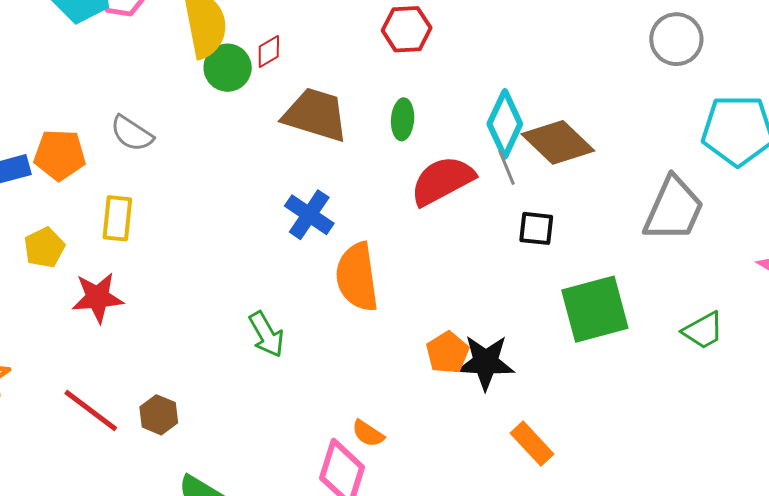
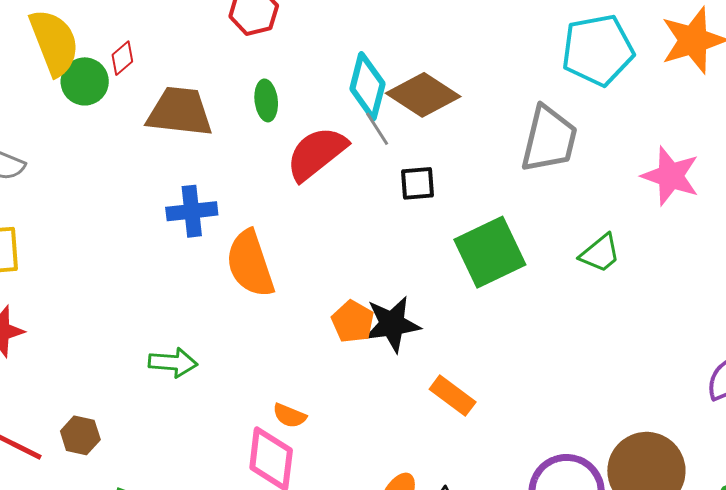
blue cross: (309, 215) -> (192, 211), turned -30
green arrow: (266, 334) -> (173, 363), moved, turned -45

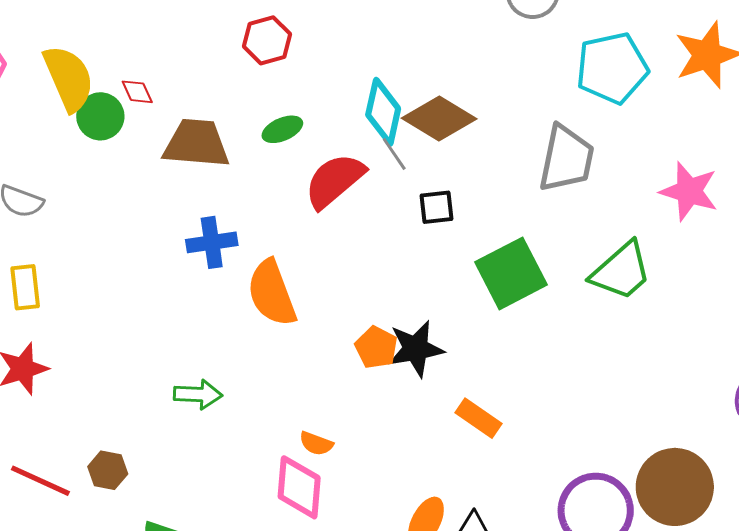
red diamond: (122, 58) -> (137, 92), turned -72
green ellipse: (266, 100) -> (282, 129), turned 75
green trapezoid: (600, 253) -> (621, 271), size x1.5

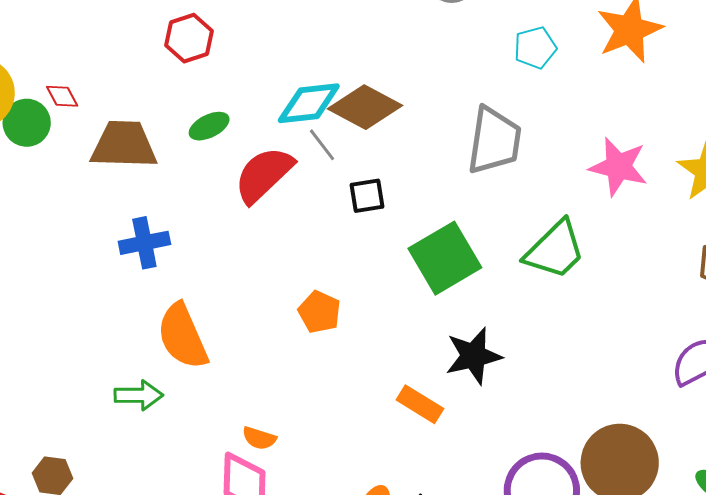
cyan pentagon: (612, 68) -> (535, 48), size x0.6
cyan diamond: (383, 112) -> (309, 103), turned 74
orange semicircle: (272, 293) -> (183, 336), moved
orange pentagon: (376, 347) -> (319, 312), moved
black star: (416, 349) -> (474, 356), moved

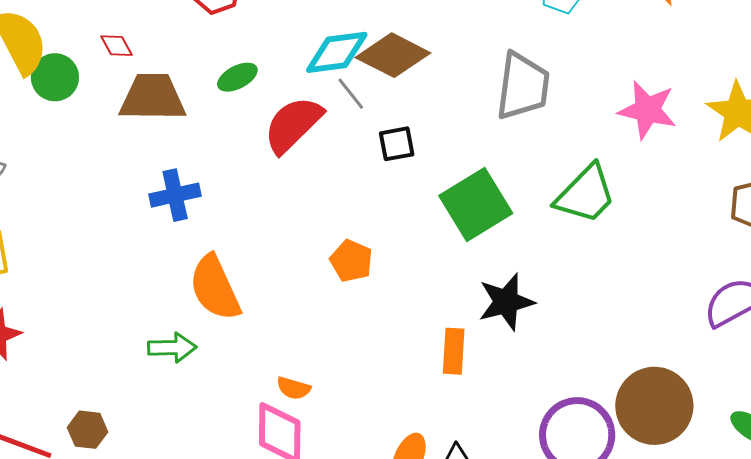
red diamond: (62, 96) -> (117, 46), moved
orange rectangle: (420, 404) -> (454, 351), turned 63

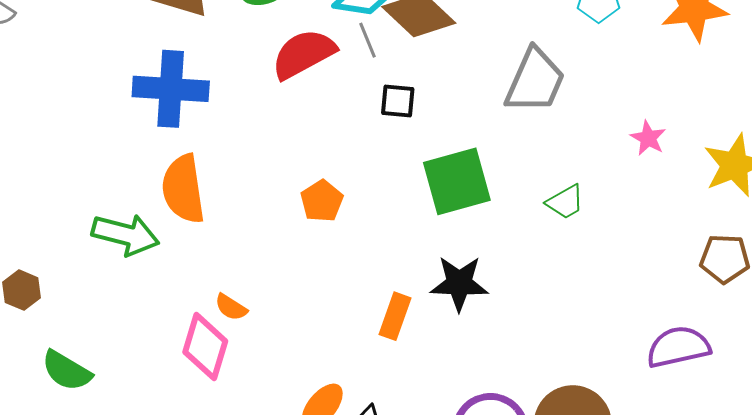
pink star: (647, 110) -> (648, 138), size x0.6
green trapezoid: (586, 194) -> (565, 202), size x0.6
blue cross: (175, 195) -> (171, 89), size x1.5
green arrow: (172, 348) -> (126, 235), size x1.4

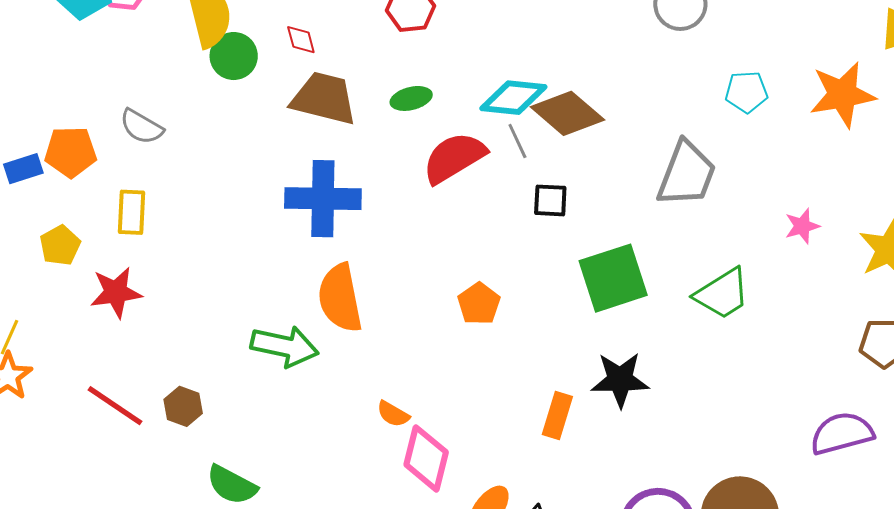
pink star: (648, 138) -> (802, 226), turned 30
green trapezoid: (565, 202) -> (722, 294), size x1.5
pink diamond: (205, 347) -> (426, 458), moved

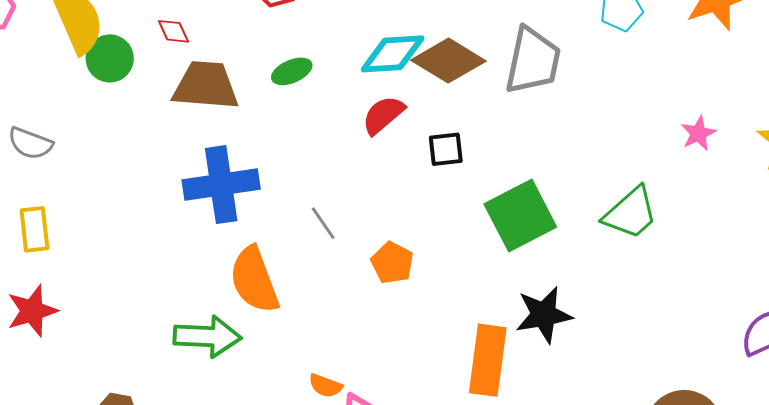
gray line: (517, 141) -> (323, 223), moved
red semicircle: (454, 158) -> (383, 115), moved, size x0.7
gray trapezoid: (687, 174) -> (533, 61), moved
orange rectangle: (557, 415) -> (488, 360), size x1.5

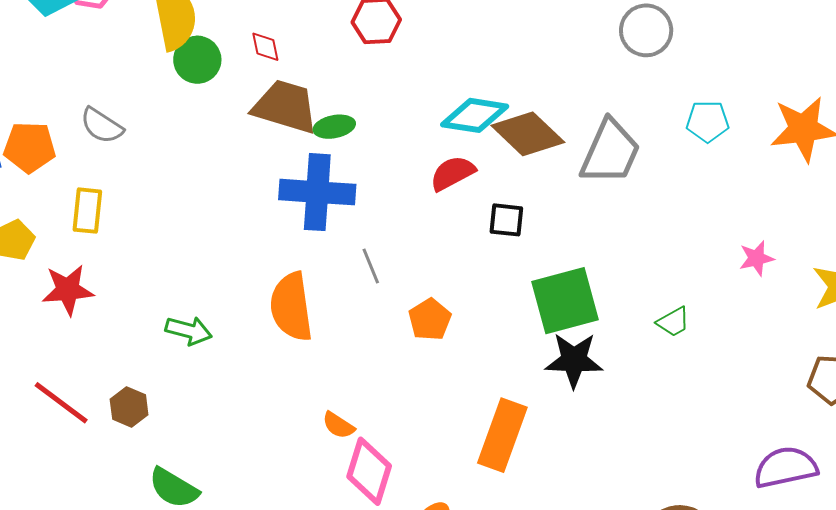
green ellipse: (292, 71) -> (334, 127), moved
blue cross: (221, 185) -> (317, 192), moved
green trapezoid: (631, 213) -> (673, 322), size x0.6
black star: (544, 315) -> (574, 360), moved
green arrow: (207, 337) -> (189, 331), moved, size x0.7

